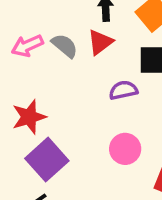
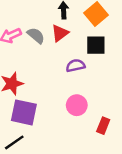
purple square: (47, 160) -> (24, 112), turned -36

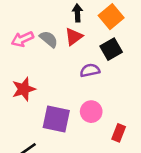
black square: (96, 45) -> (111, 49), turned -30
purple square: (24, 112) -> (56, 119), moved

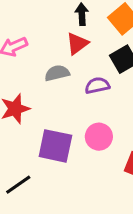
gray semicircle: (49, 39) -> (57, 73), moved, turned -54

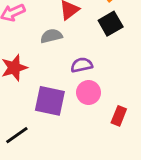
purple semicircle: (97, 85) -> (82, 65), moved

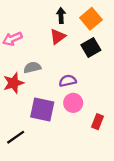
gray semicircle: (51, 36) -> (32, 67), moved

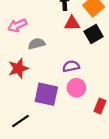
red triangle: (58, 36) -> (72, 23), moved, turned 35
gray semicircle: (32, 67) -> (37, 44), moved

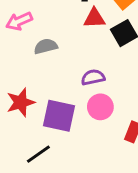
red star: (18, 68) -> (21, 102), moved
black line: (21, 121) -> (38, 154), moved

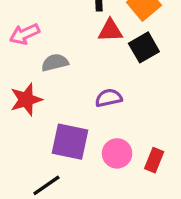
red star: (21, 102) -> (26, 100), moved
pink circle: (100, 107) -> (117, 153), moved

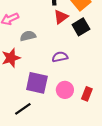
red triangle: (110, 31) -> (61, 17), turned -35

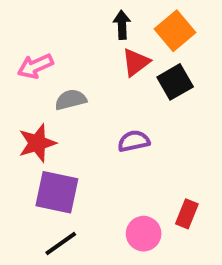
purple square: (37, 83) -> (57, 192), moved
pink circle: (65, 90) -> (144, 234), moved

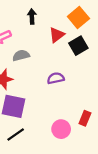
black arrow: (122, 25) -> (32, 16), moved

